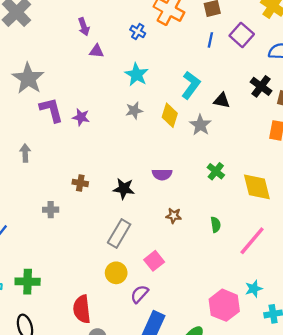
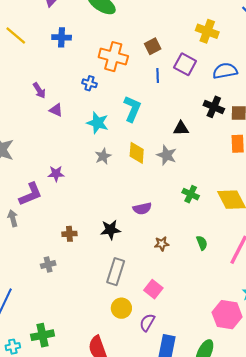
purple triangle: (97, 51) -> (56, 110), turned 32
cyan L-shape: (191, 85) -> (132, 109), moved
purple L-shape: (51, 110) -> (30, 194), moved, turned 95

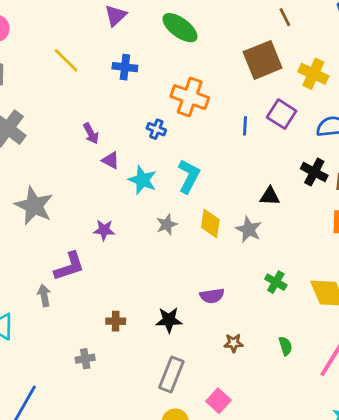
brown square: (153, 46) -> (263, 60), moved, size x1.8
cyan L-shape: (132, 109) -> (189, 176), moved
cyan star: (98, 123) -> (142, 180), moved
purple star: (56, 174) -> (104, 230), moved

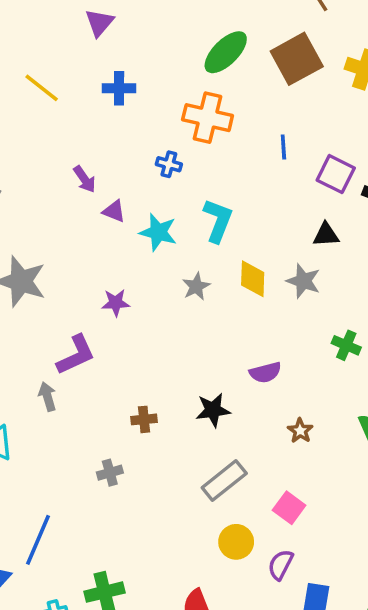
green ellipse: (180, 28) -> (226, 52), moved, turned -75
purple square: (282, 114) -> (336, 174), moved
brown star: (234, 343) -> (300, 431), turned -30
gray rectangle: (171, 374) -> (224, 481), turned 36

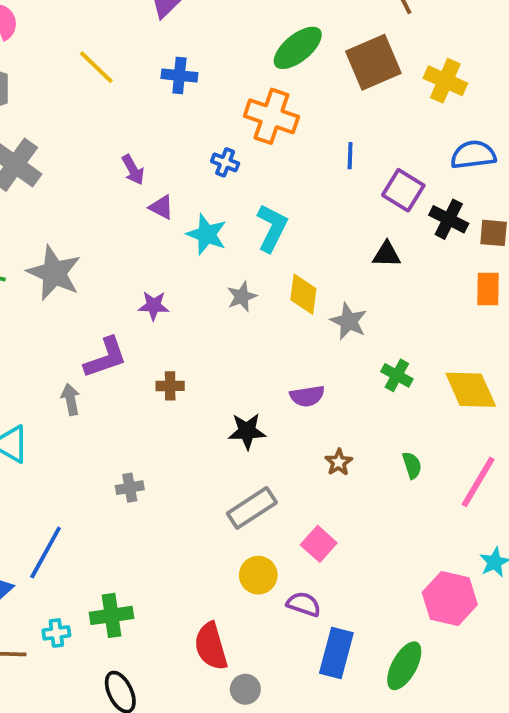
gray star: (303, 281) -> (349, 321), moved
brown cross: (144, 419) -> (170, 386), moved
purple semicircle: (281, 565) -> (304, 604), turned 76

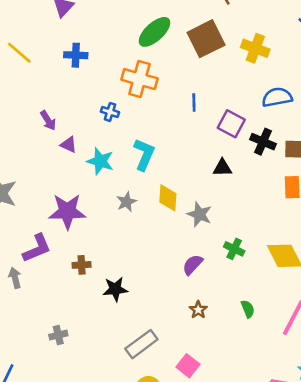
purple star: (154, 306) -> (67, 211), size x1.8
purple semicircle: (307, 396) -> (193, 265), moved, turned 145
black star: (247, 431) -> (115, 289), moved

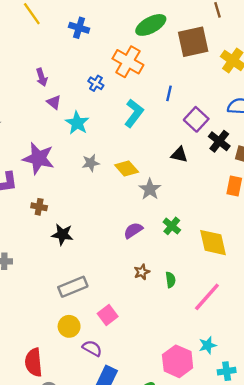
cyan L-shape: (144, 154) -> (134, 113), moved
yellow diamond: (168, 198) -> (127, 168), turned -60
brown star: (198, 310) -> (142, 272), moved

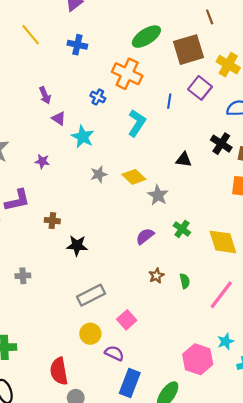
purple square: (196, 119) -> (200, 88), moved
purple star: (38, 158) -> (42, 161), moved, size x0.5

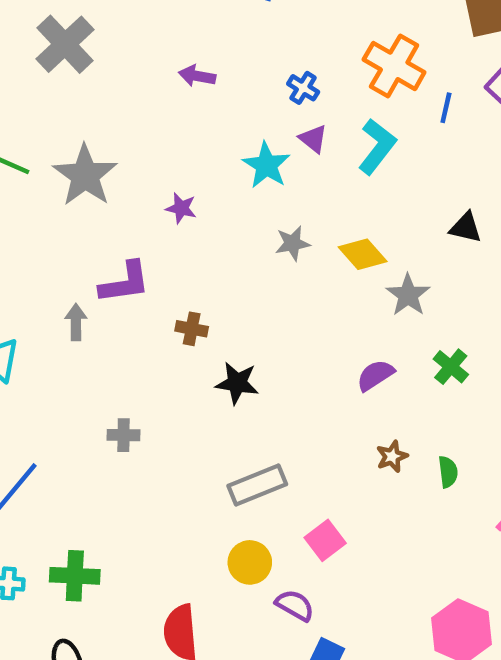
orange cross: (127, 74) -> (394, 66), moved
purple arrow: (45, 95) -> (197, 76), turned 119
purple triangle: (59, 118) -> (313, 139), moved

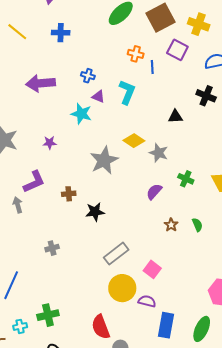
orange cross: (394, 66) -> (136, 54), moved, size x0.6
purple arrow: (197, 76) -> (40, 83), size x1.8
gray star: (292, 243) -> (104, 160), moved, size x1.8
yellow circle: (250, 562) -> (122, 288), size x1.4

